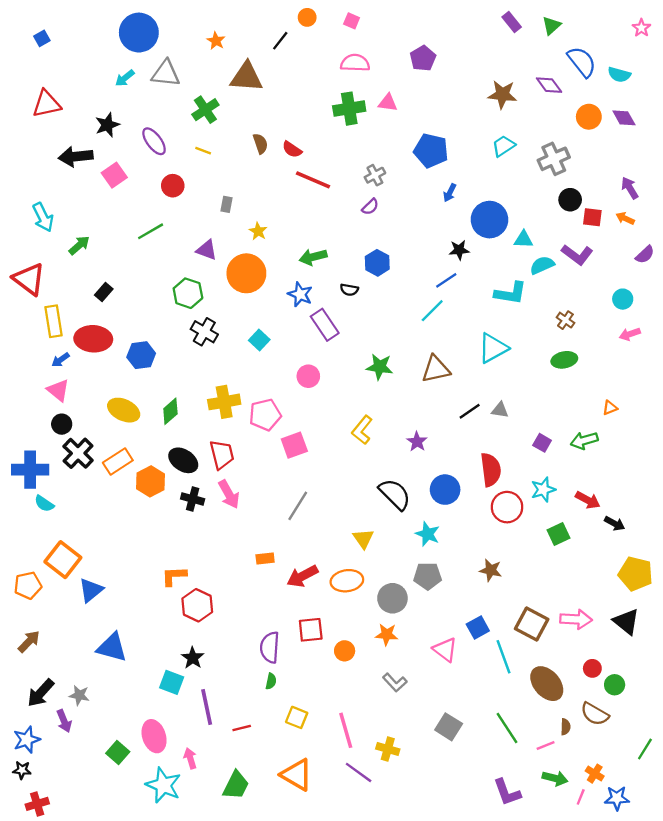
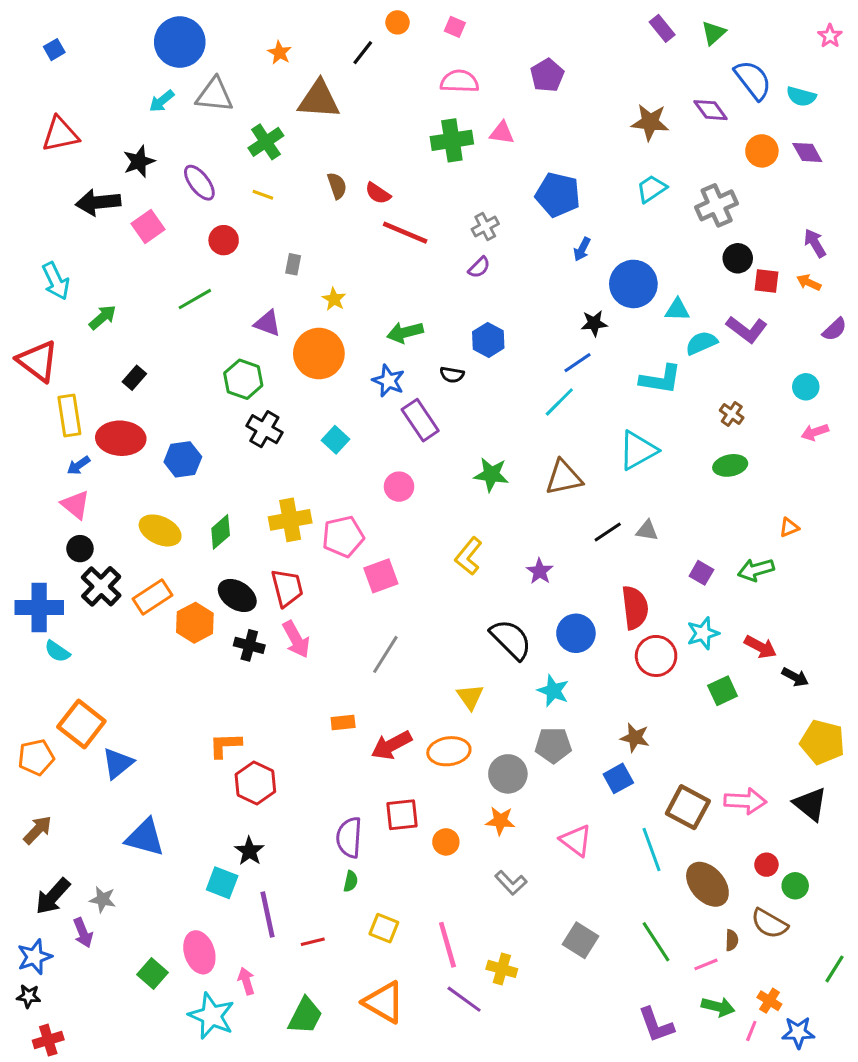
blue square: (478, 627) -> (618, 778), moved

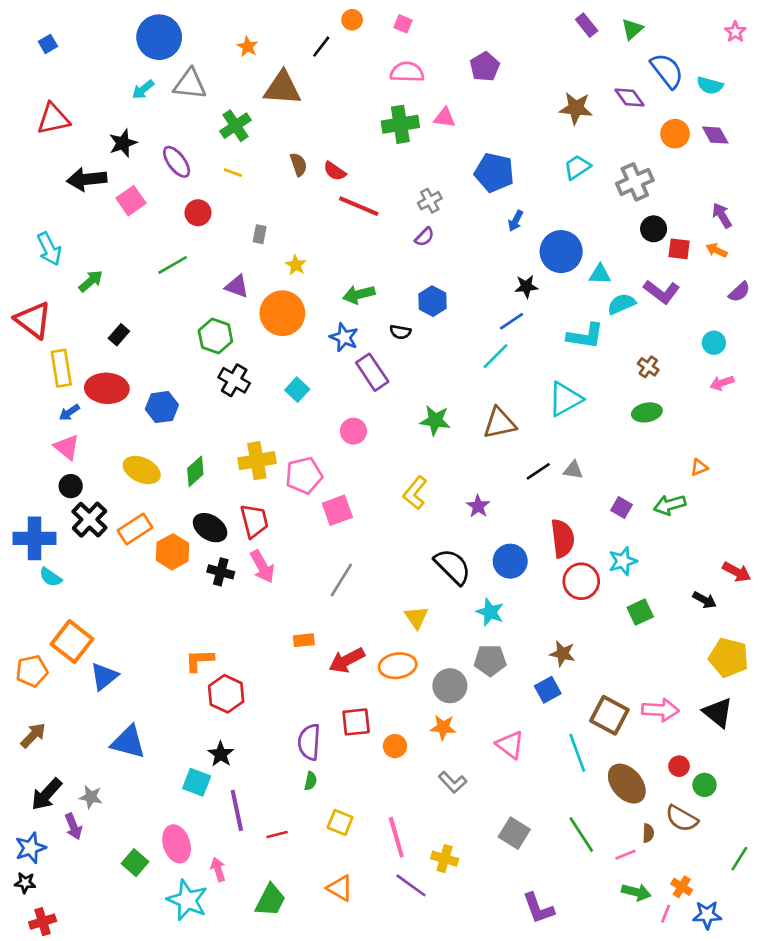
red arrow: (760, 647) -> (737, 572), moved
orange triangle: (384, 1002) -> (340, 888), size x0.7
purple L-shape: (656, 1025) -> (538, 908), moved

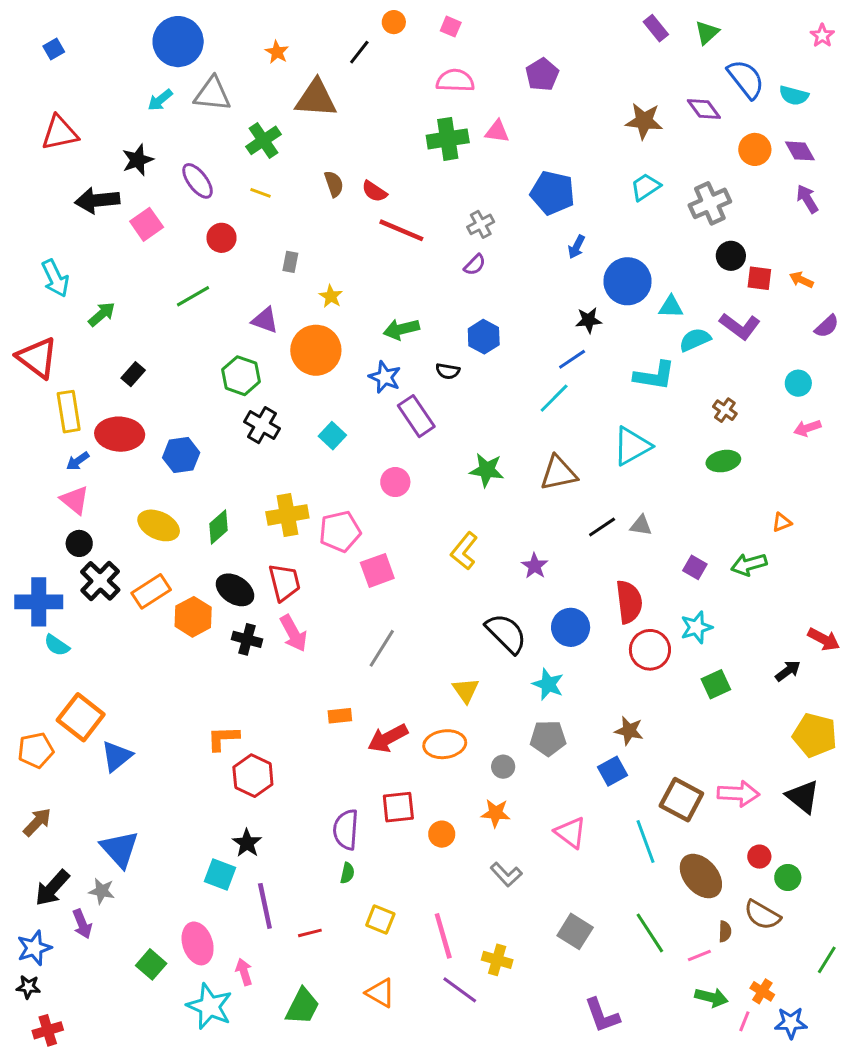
purple arrow: (722, 215) -> (807, 199), moved
black arrow: (705, 600) -> (788, 671), turned -65
gray circle: (450, 686) -> (503, 767), size x0.6
blue triangle: (128, 742) -> (120, 849), moved, turned 33

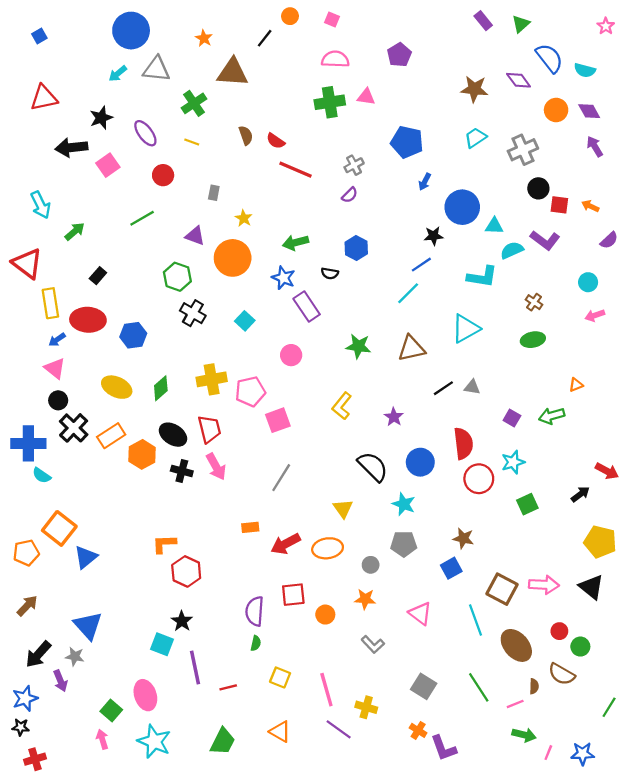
pink arrow: (244, 972) -> (102, 739), moved
orange cross: (762, 991) -> (418, 730), moved

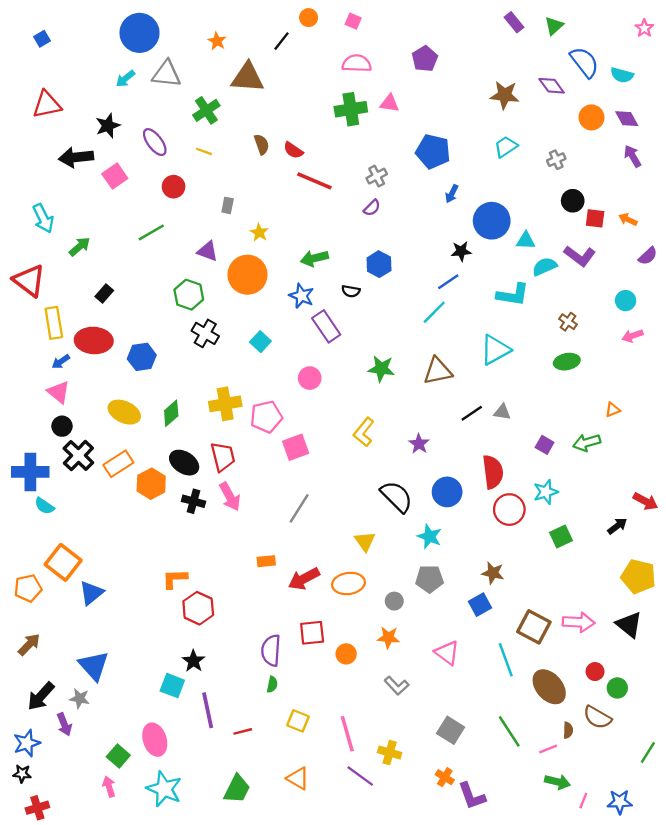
gray cross: (523, 150) -> (556, 160), size x0.6

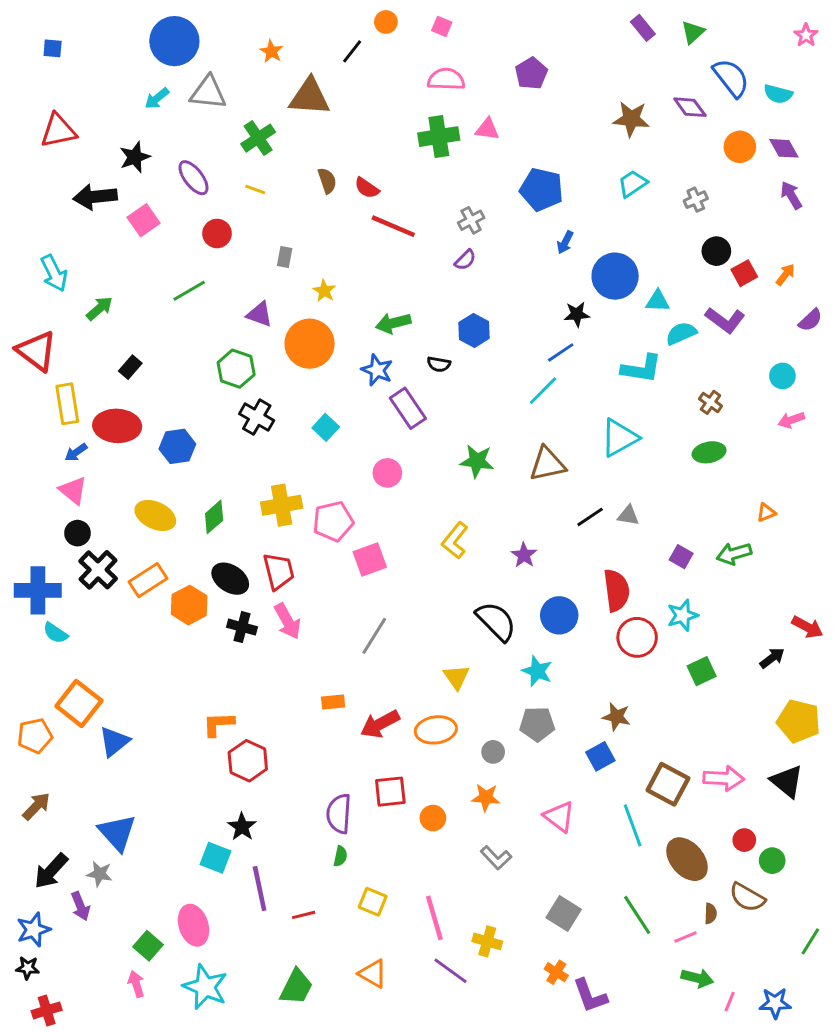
blue square: (42, 39) -> (53, 48), turned 35
red square: (595, 218) -> (744, 273), turned -36
orange arrow: (628, 220) -> (785, 275), turned 102

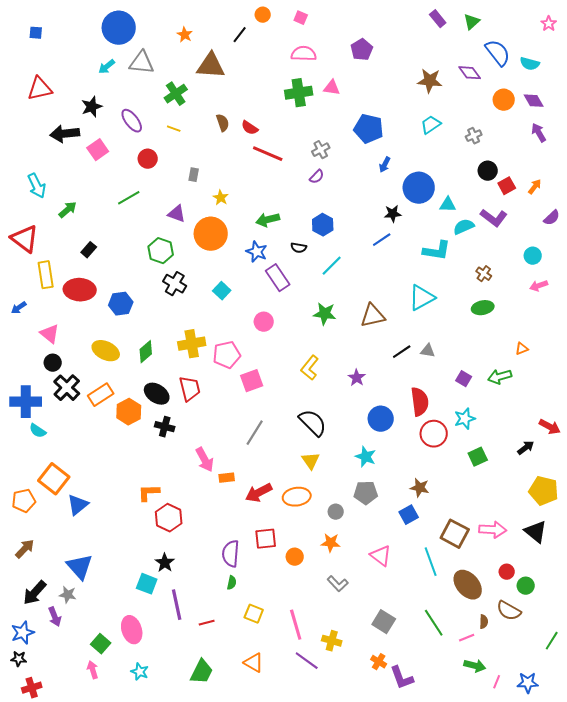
cyan line: (543, 391) -> (332, 266), moved
blue arrow: (76, 452) -> (19, 308), moved
pink arrow: (288, 621) -> (205, 460), moved
black semicircle: (496, 621) -> (313, 423), moved
cyan star: (205, 987) -> (140, 672), size x0.6

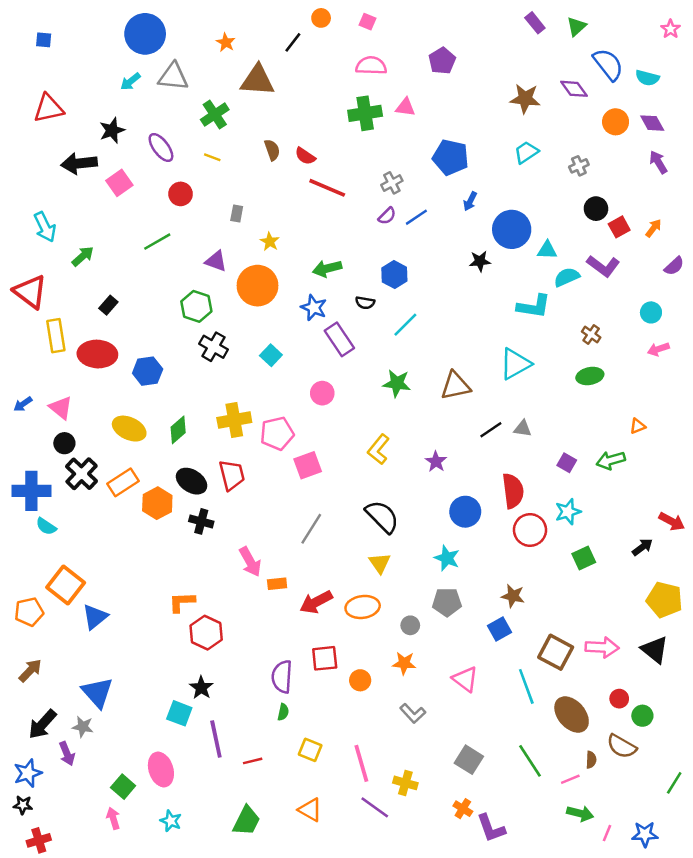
blue line: (382, 240) -> (416, 217), moved
blue arrow: (19, 308) -> (23, 404), moved

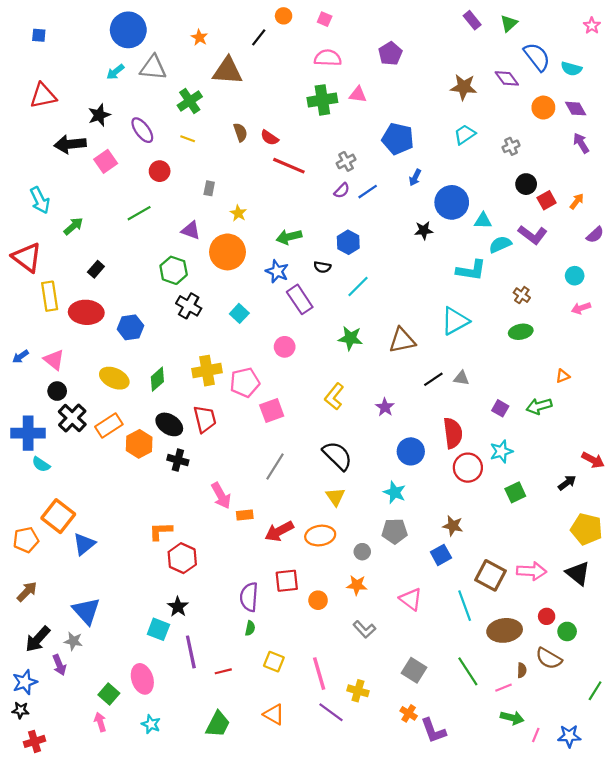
brown ellipse: (572, 715) -> (505, 630), turned -56

